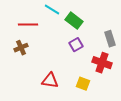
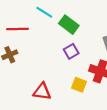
yellow square: (83, 84) -> (79, 85), moved

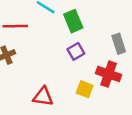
green rectangle: (69, 25) -> (73, 21), turned 30

